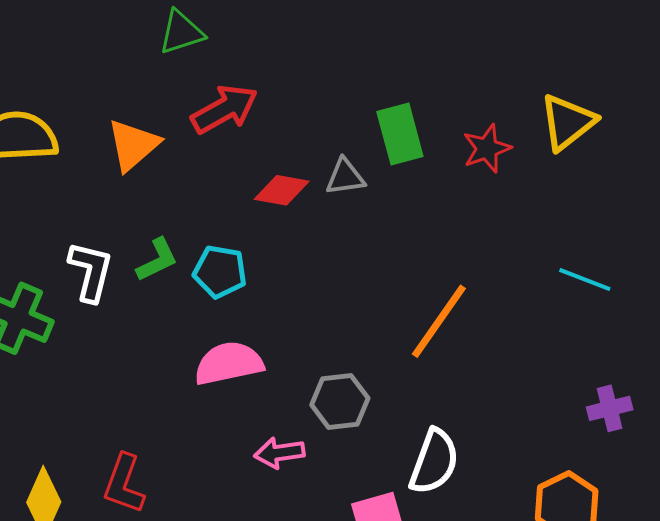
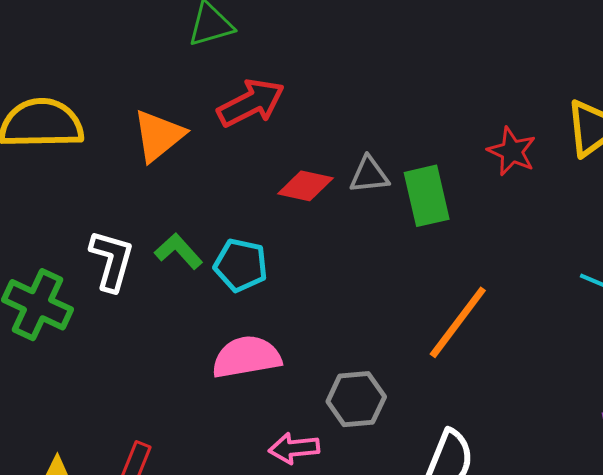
green rectangle: (400, 134) -> (427, 196), moved
red star: (487, 148) -> (512, 151), turned -30
green L-shape: (157, 260) -> (179, 251), turned -108

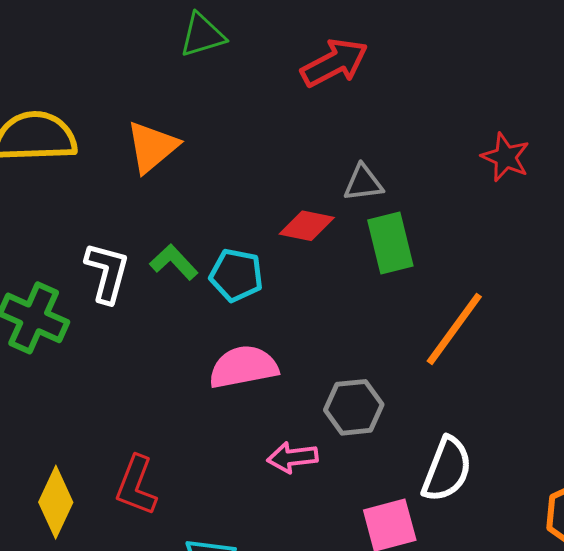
red arrow: (251, 103) -> (334, 63), moved
red diamond: (305, 186) -> (307, 226), moved
green rectangle: (427, 196) -> (390, 243), moved

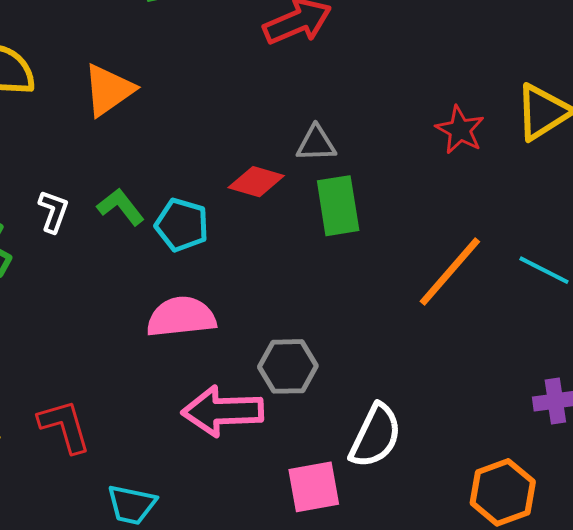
white L-shape: (107, 272) -> (53, 211), size x0.7
orange line: (454, 329) -> (450, 271), moved
pink arrow: (292, 457) -> (222, 411), size x1.6
red L-shape: (136, 486) -> (65, 426), turned 138

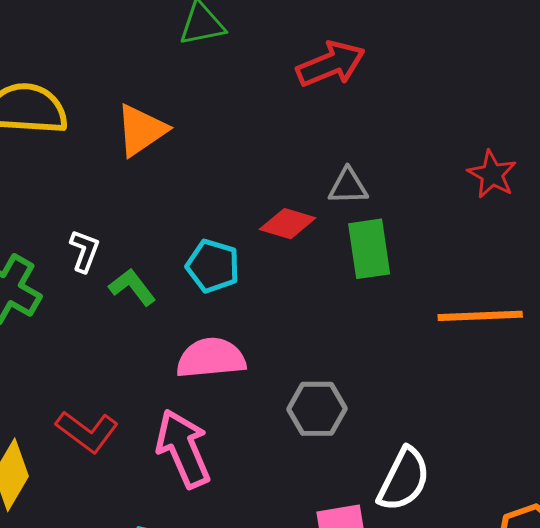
green L-shape: (121, 207) -> (132, 287), moved
orange line: (450, 271) -> (480, 316), turned 46
pink arrow: (222, 411) -> (183, 448), moved, turned 68
red L-shape: (65, 426) -> (87, 431), moved, turned 142

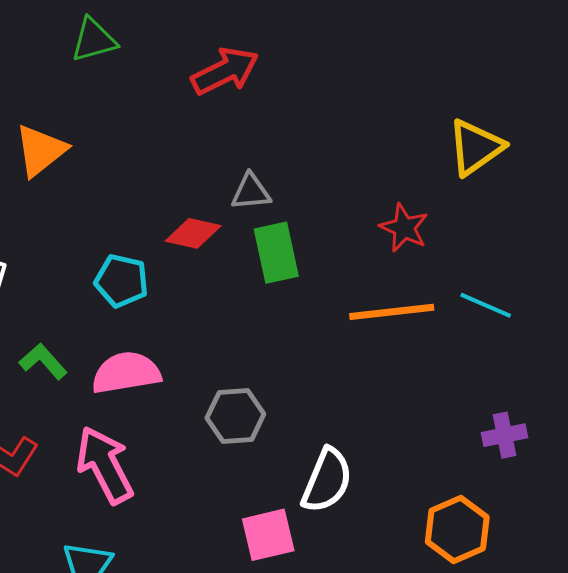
red star: (492, 174) -> (404, 228), moved
green L-shape: (132, 287) -> (43, 361), moved

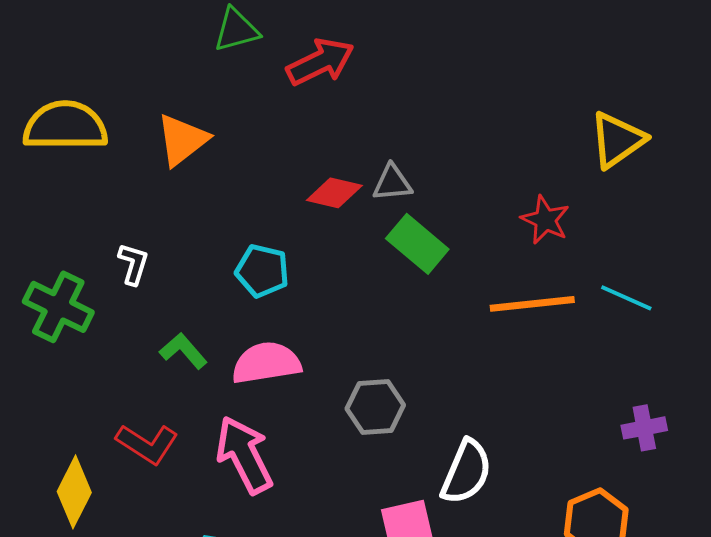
red arrow: (225, 71) -> (320, 62), moved
red diamond: (193, 233) -> (334, 193), moved
green rectangle: (276, 253) -> (417, 244), turned -38

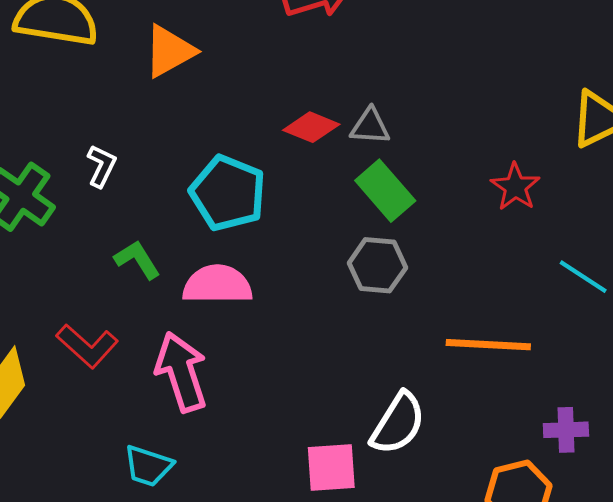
cyan pentagon: (262, 271) -> (228, 193), size x1.4
orange line: (532, 304) -> (488, 345), moved
gray hexagon: (375, 407) -> (377, 265), moved
purple cross: (644, 428) -> (566, 430), moved

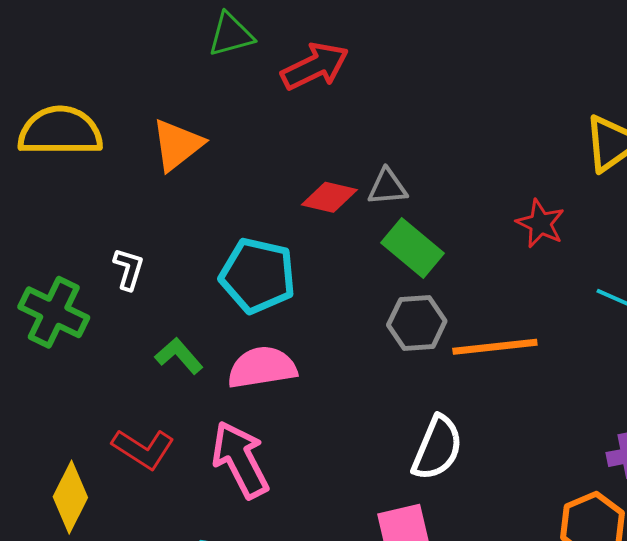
orange line: (488, 345) -> (495, 347), moved
white semicircle: (398, 423) -> (437, 448), moved

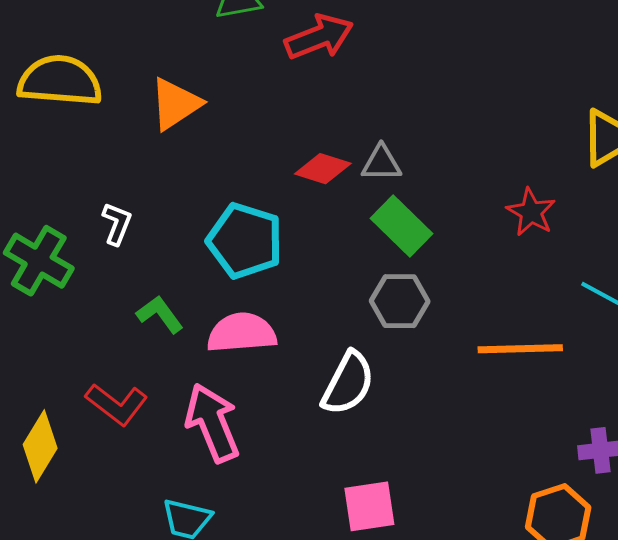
orange line: (495, 347) -> (520, 349), moved
white semicircle: (437, 448) -> (348, 383), moved

